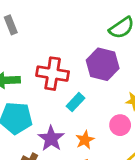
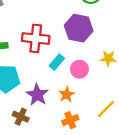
pink circle: (120, 125) -> (79, 69), moved

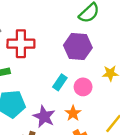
red cross: (36, 38) -> (21, 44), moved

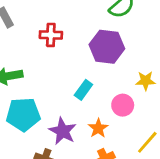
red cross: (21, 44) -> (51, 35), moved, size x0.7
pink circle: (83, 87) -> (123, 105), moved

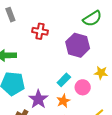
cyan rectangle: (83, 90) -> (64, 80), moved

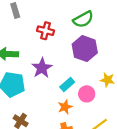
green semicircle: (92, 19) -> (83, 19), moved
purple star: (38, 99) -> (42, 68), moved

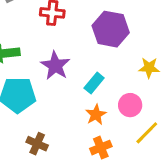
pink circle: (87, 94) -> (130, 105), moved

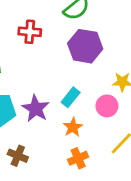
purple star: (55, 66) -> (36, 109), moved
pink circle: (130, 105) -> (107, 106), moved

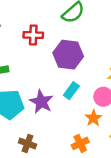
purple hexagon: (85, 46) -> (68, 55), moved
orange star: (73, 127) -> (93, 118), moved

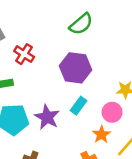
red cross: (33, 35) -> (24, 54), moved, turned 30

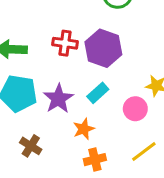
red cross: (24, 54) -> (65, 43), moved, turned -36
orange star: (101, 134) -> (84, 129), moved

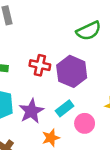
pink circle: (135, 109) -> (85, 123), moved

